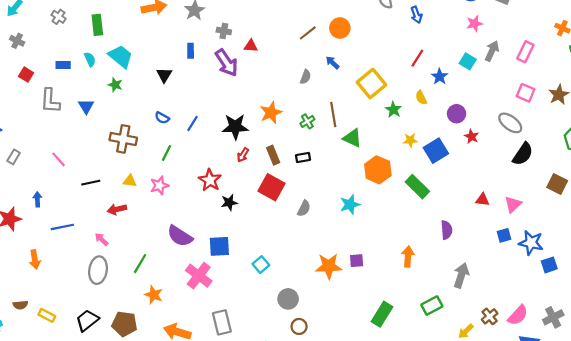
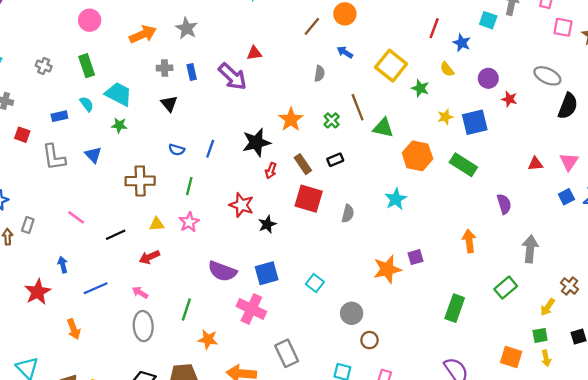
gray cross: (224, 31) -> (165, 68), moved
pink square: (526, 93) -> (563, 27), moved
blue square: (436, 151) -> (475, 122), turned 30

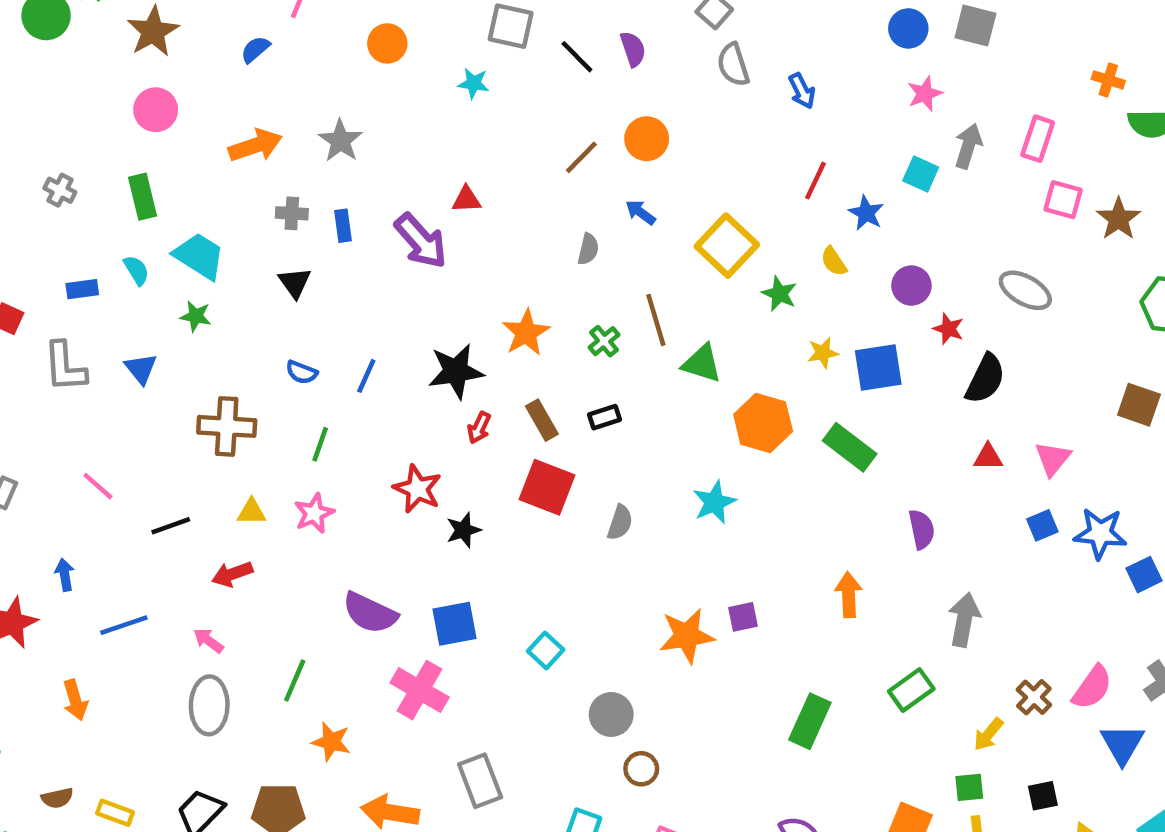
black semicircle: (568, 106) -> (985, 379), moved

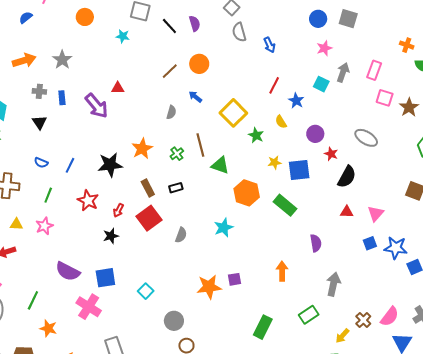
red arrow: (479, 428) -> (118, 210), moved
red square: (547, 487) -> (149, 218), turned 30
red star: (417, 489) -> (88, 200), moved

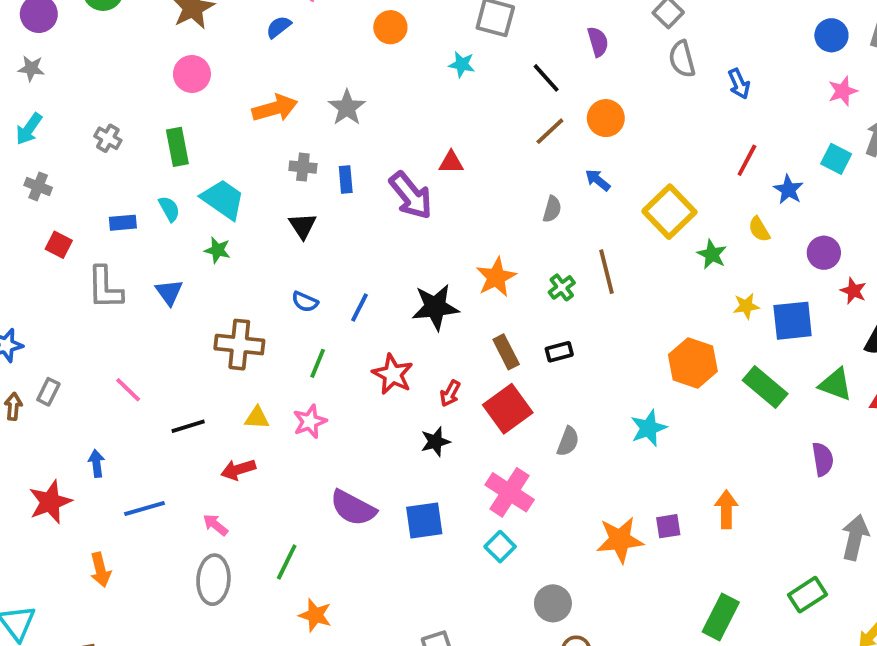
black line: (169, 26) -> (546, 78), moved
green triangle: (220, 165) -> (835, 384), moved
orange arrow: (282, 271) -> (726, 509), moved
pink cross: (89, 307) -> (510, 492), moved

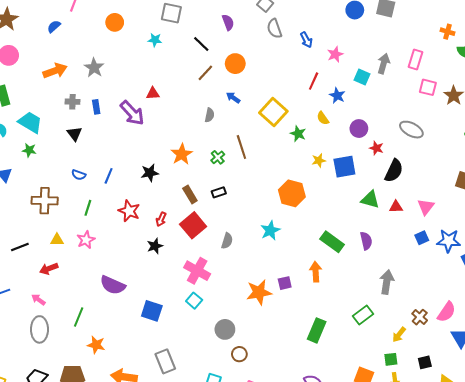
pink star: (843, 91) -> (335, 54), moved
black star: (435, 307) -> (150, 173), size x0.7
green rectangle: (765, 387) -> (332, 242), moved
blue square: (424, 520) -> (152, 311), moved, turned 30

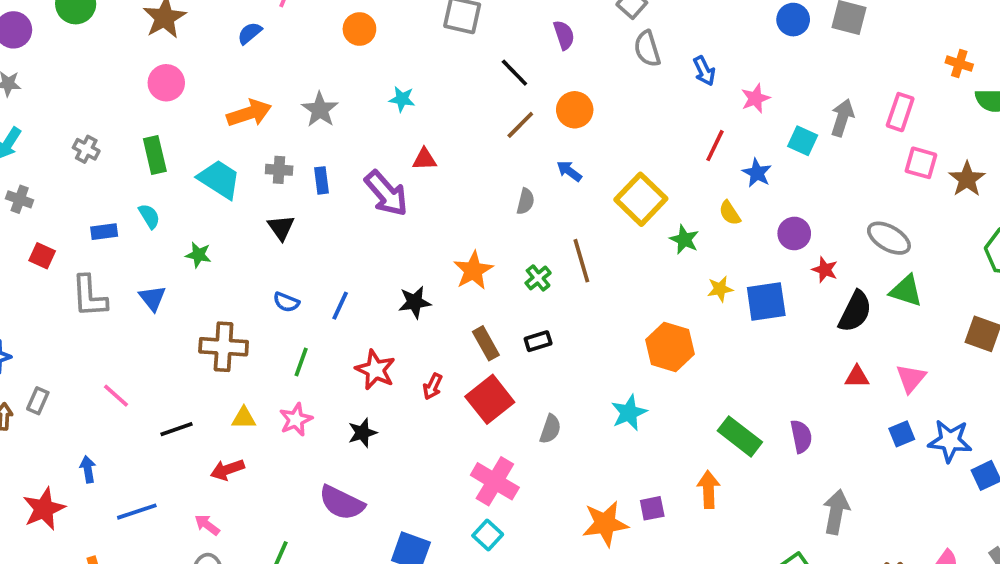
cyan star: (155, 40) -> (402, 99), moved
cyan trapezoid: (30, 122) -> (219, 179), moved
green triangle: (370, 200) -> (906, 291), moved
black star: (155, 246) -> (362, 433), moved

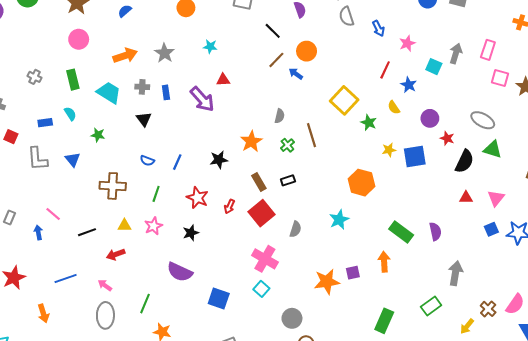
blue arrow: (569, 171) -> (296, 74), moved
gray semicircle: (525, 201) -> (280, 116), moved
blue arrow: (88, 469) -> (38, 232), moved

